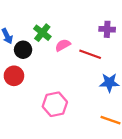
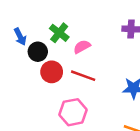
red line: (90, 54) -> (83, 76), moved
red circle: (14, 76) -> (52, 72), moved

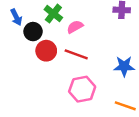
pink hexagon: (73, 112) -> (82, 89), moved

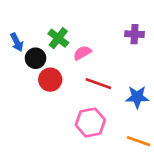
red line: (76, 54) -> (98, 84), moved

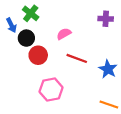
green cross: (58, 38) -> (31, 13), moved
blue star: (137, 97) -> (108, 69), turned 30
pink hexagon: (90, 122) -> (51, 90), moved

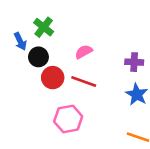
purple cross: (106, 19) -> (134, 62), moved
red line: (77, 58) -> (84, 81), moved

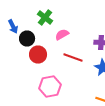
green cross: (44, 27) -> (45, 18), moved
red line: (84, 81) -> (73, 58), moved

